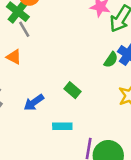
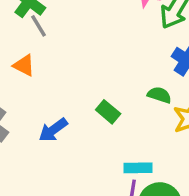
green semicircle: (111, 60) -> (159, 95), moved, turned -105
cyan rectangle: (62, 126) -> (138, 168), moved

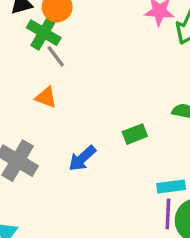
green rectangle: (108, 112) -> (135, 134), turned -55

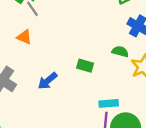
green rectangle: (135, 134) -> (85, 66), turned 35

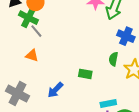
green semicircle: (120, 51) -> (113, 59), turned -88

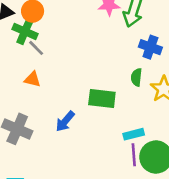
green rectangle: (85, 74) -> (102, 99), size x1.5

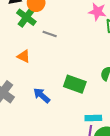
gray line: (36, 48) -> (50, 34), moved, turned -40
blue arrow: (65, 121) -> (42, 95), turned 78

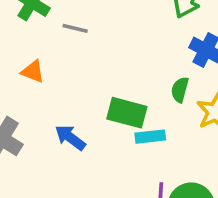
cyan rectangle: (93, 118) -> (150, 137), moved

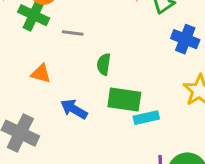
green semicircle: (180, 90) -> (104, 64), moved
blue arrow: (70, 137) -> (74, 109), moved

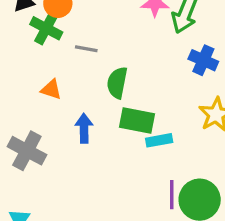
green semicircle: (104, 64) -> (117, 83), size x1.4
blue arrow: (74, 109) -> (84, 128), turned 56

